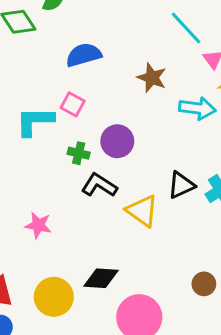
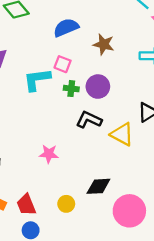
brown star: (152, 78) -> (104, 44), moved
green cross: (79, 153) -> (71, 89), moved
yellow circle: (54, 297) -> (66, 204), size x0.6

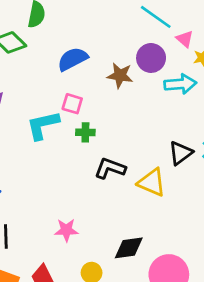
purple circle: (98, 87) -> (151, 58), moved
pink star: (49, 154) -> (66, 230), moved

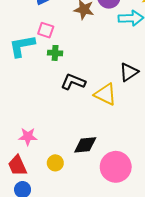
pink star: (66, 230) -> (28, 137), moved

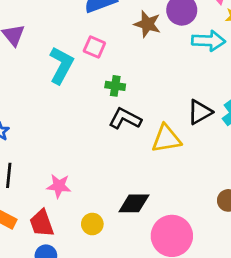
cyan L-shape: (22, 46) -> (61, 65), turned 124
green cross: (55, 53) -> (115, 86), moved
yellow triangle: (105, 94) -> (166, 139), turned -40

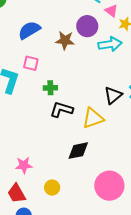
black diamond: (134, 203) -> (78, 151), moved

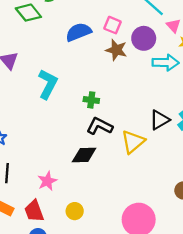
pink square: (31, 63) -> (113, 25), moved
yellow triangle: (93, 118) -> (133, 142), turned -30
black diamond: (78, 151) -> (84, 155), moved
pink star: (24, 165) -> (47, 181), turned -30

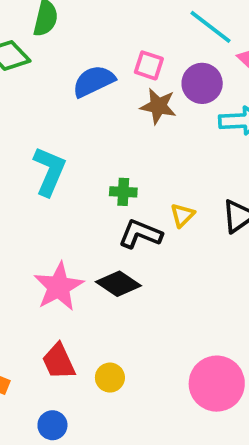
yellow triangle: (133, 142) -> (182, 215), moved, size x0.6
black diamond: (84, 155) -> (118, 284), turned 40
pink star: (47, 181) -> (59, 287), moved, size x1.5
red trapezoid: (34, 211) -> (59, 361), moved

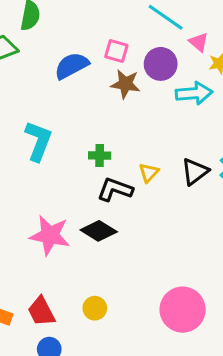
pink star: (59, 287) -> (50, 235), turned -30
red trapezoid: (59, 361) -> (41, 311), moved

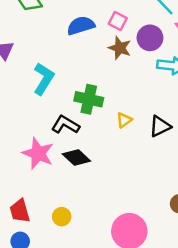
green cross: (100, 156) -> (89, 99), size x1.6
black L-shape: (115, 190) -> (65, 125), moved

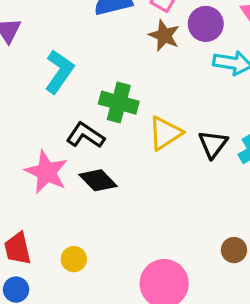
yellow triangle: (124, 120) -> (165, 133), size x1.6
black triangle: (160, 126) -> (213, 144), turned -30

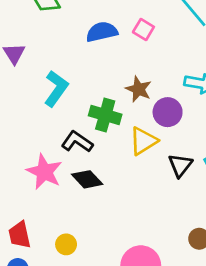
purple circle: (206, 24) -> (168, 112), moved
brown star: (164, 35) -> (139, 89), moved
black triangle: (213, 144) -> (180, 165), moved

